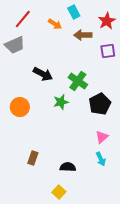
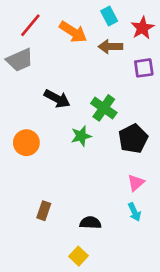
cyan rectangle: (74, 12) -> (109, 16), moved
orange arrow: (55, 24) -> (73, 32), size x1.5

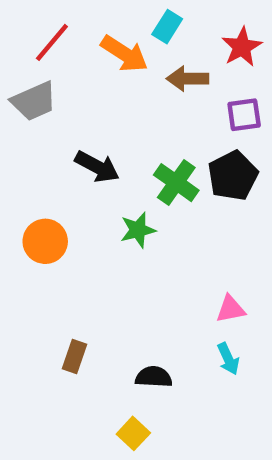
cyan rectangle: (109, 16) -> (167, 27), moved, turned 60
black pentagon: (133, 139) -> (233, 176), moved
pink triangle: (136, 183) -> (231, 309), turned 30

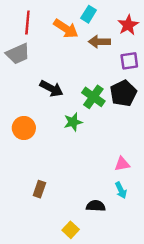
red line: (52, 42) -> (27, 23), turned -35
black semicircle: (154, 377) -> (96, 206), moved

